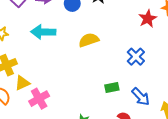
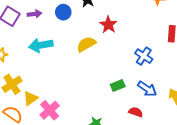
red star: (148, 19) -> (108, 25), moved
blue cross: (136, 57) -> (144, 56), moved

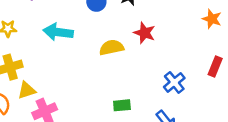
red star: (108, 25) -> (145, 33), turned -30
green rectangle: (118, 85) -> (122, 105), moved

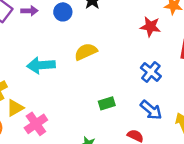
cyan arrow: (58, 32) -> (41, 65), moved
red star: (145, 33) -> (150, 27), moved

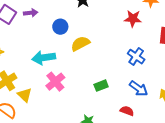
blue circle: (63, 12) -> (60, 27), moved
yellow triangle: (15, 108) -> (25, 95), turned -42
pink cross: (36, 124) -> (55, 82), moved

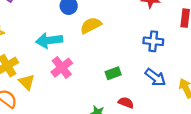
blue cross: (136, 57) -> (153, 41), turned -30
red semicircle: (127, 111) -> (126, 103), moved

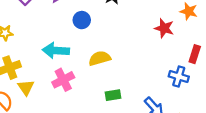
yellow semicircle: (91, 25) -> (100, 58), moved
blue cross: (153, 41) -> (179, 76), moved

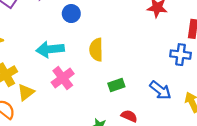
yellow semicircle: (100, 58) -> (96, 50), turned -65
yellow triangle: (26, 87) -> (26, 92), turned 36

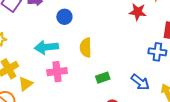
pink cross: (63, 78) -> (57, 72), turned 30

